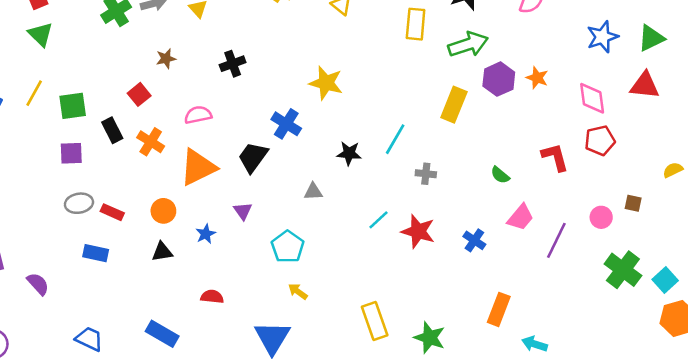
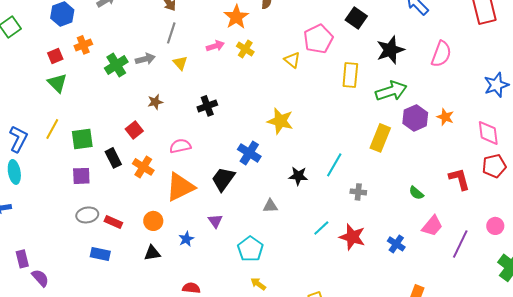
purple semicircle: (38, 284) -> (40, 278), moved

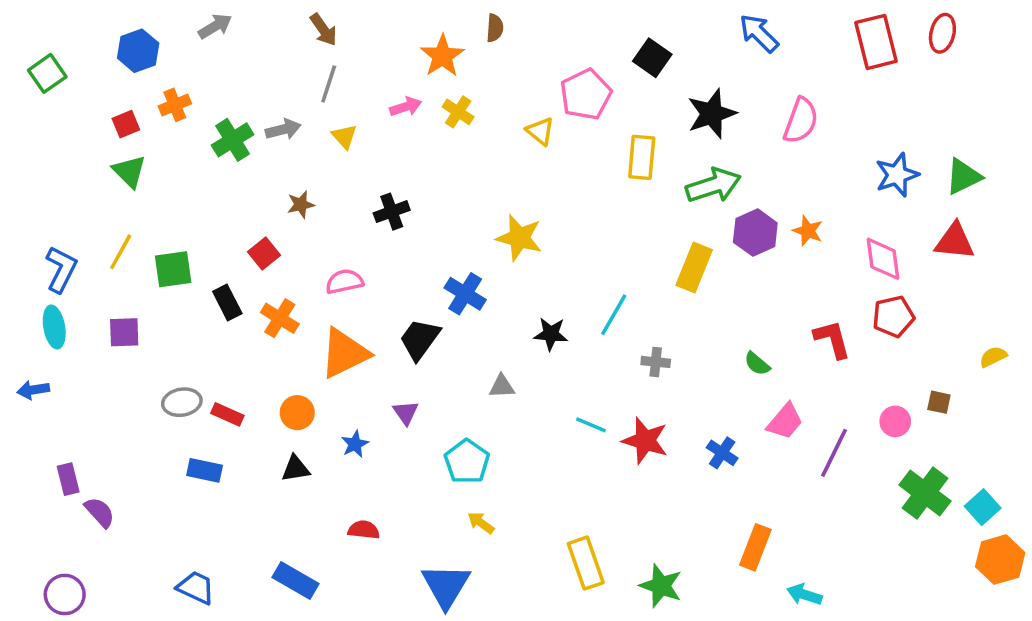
purple square: (81, 176) -> (124, 332), moved
cyan line: (321, 228) -> (591, 425), turned 66

